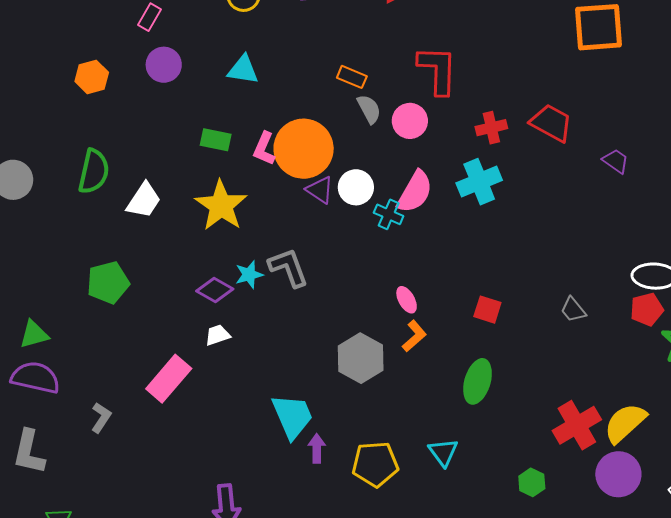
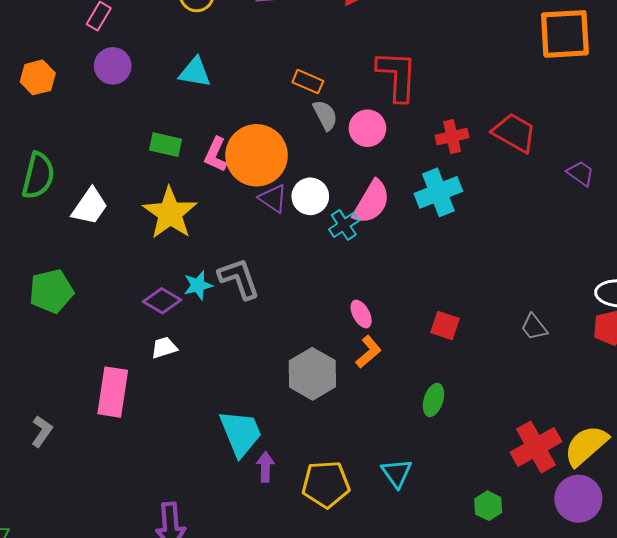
cyan cross: (389, 214) -> (344, 225), turned 32
pink rectangle: (169, 379) -> (113, 392), turned -33
green ellipse: (478, 381) -> (433, 400), size x0.7

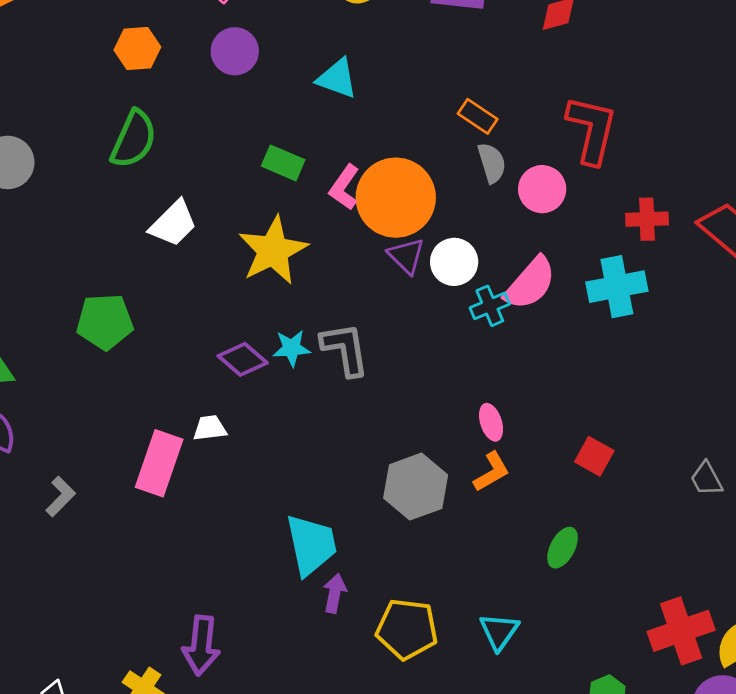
green semicircle: (38, 176) -> (134, 139), moved
white trapezoid: (164, 348) -> (210, 428), moved

